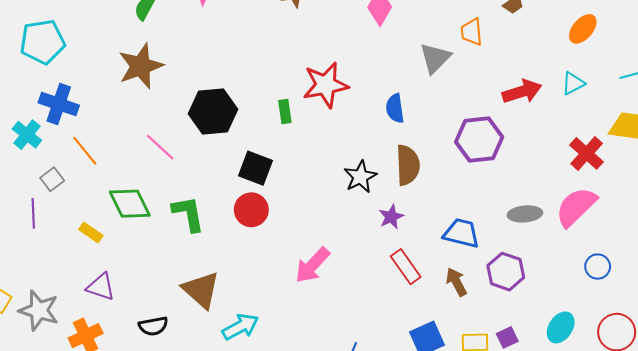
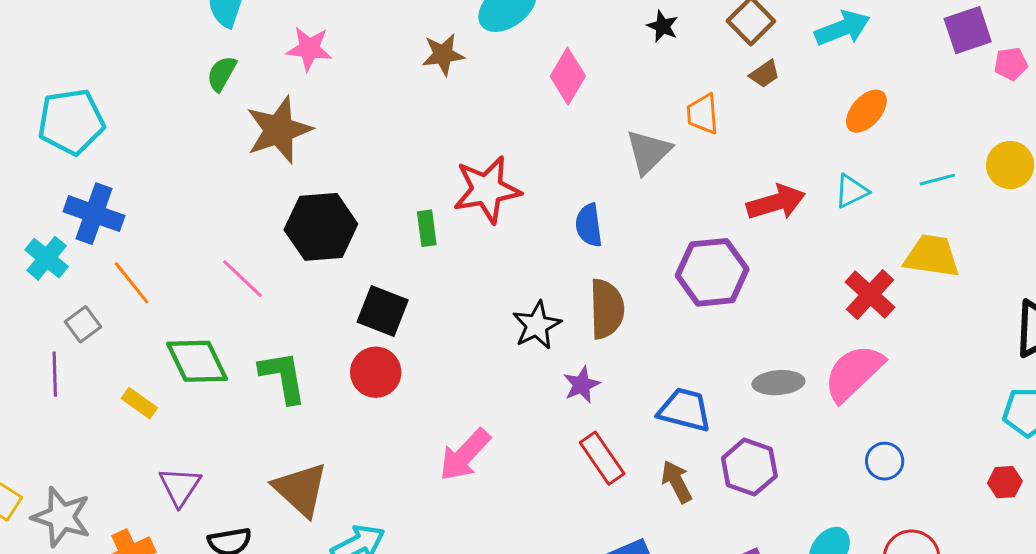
brown star: (141, 66) -> (279, 130), moved
purple triangle: (101, 287) -> (180, 486), moved, turned 44

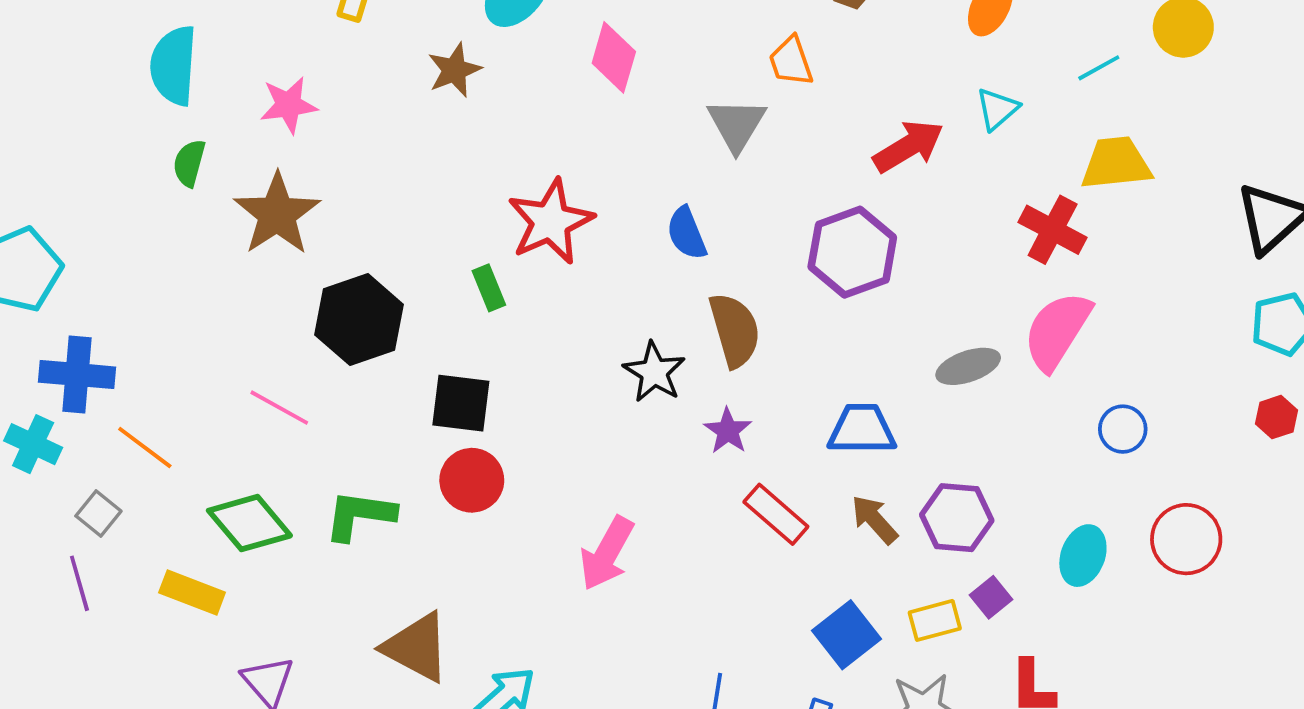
green L-shape: (283, 377) -> (360, 515), turned -58
yellow rectangle: (139, 403) -> (192, 592), size x1.4
purple hexagon: (749, 467) -> (957, 518), moved

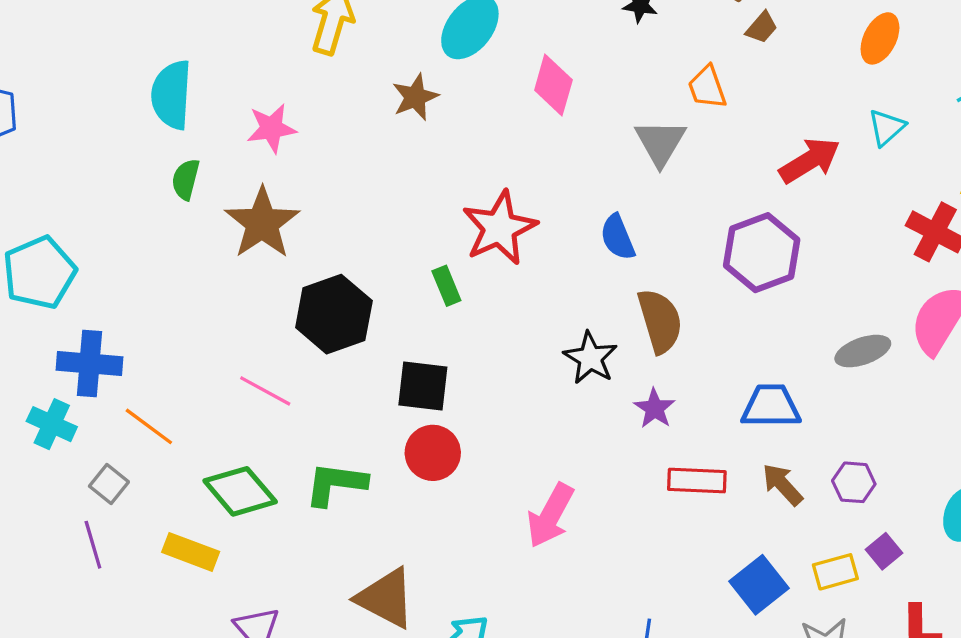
red rectangle: (776, 514) -> (697, 481), turned -38
purple hexagon: (957, 518) -> (854, 482), size x0.7

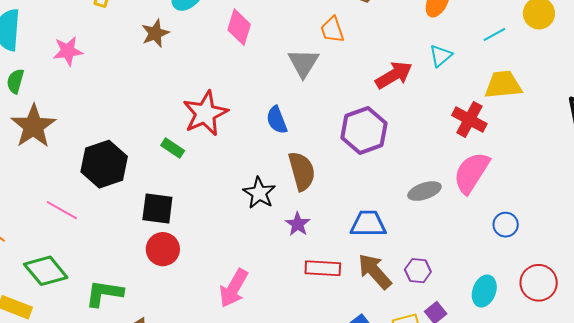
brown star: (262, 223) -> (33, 126), moved
green rectangle: (446, 286) -> (173, 148), turned -35
green L-shape: (336, 484) -> (104, 293), moved
brown arrow: (783, 485) -> (375, 271), size x1.4

